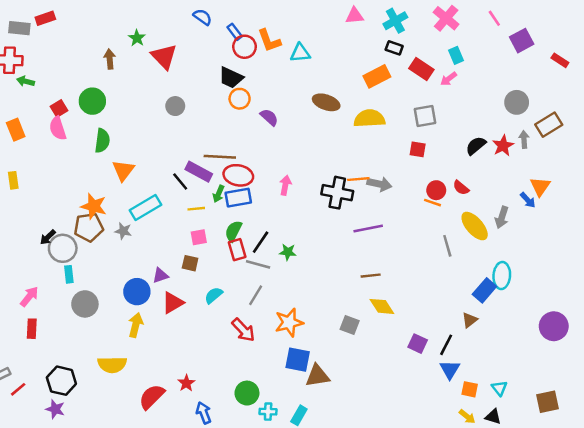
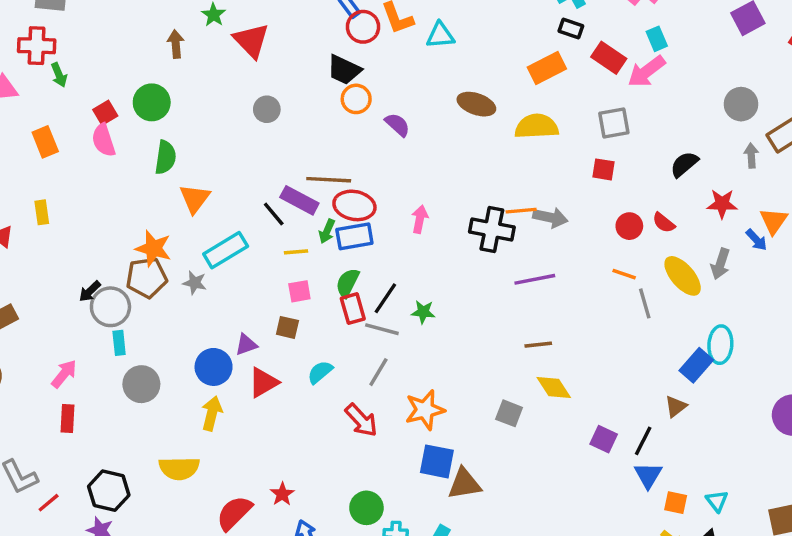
pink arrow: (449, 79) -> (646, 71), size x1.6
green arrow: (26, 81) -> (59, 75), turned -126
red star: (503, 146) -> (722, 204), moved, turned 30
orange line: (433, 203) -> (624, 274), moved

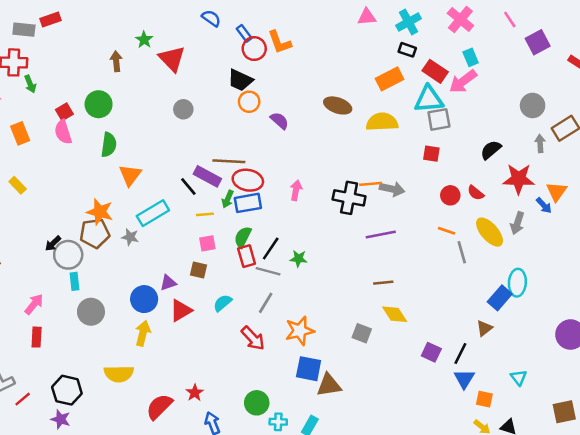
cyan triangle: (440, 35) -> (429, 99), moved, size x1.4
red star: (722, 204) -> (519, 179), size x1.4
yellow rectangle: (42, 212) -> (18, 185), turned -36
cyan triangle: (717, 501) -> (519, 378), moved

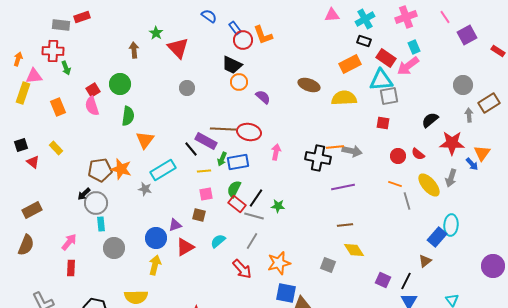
pink cross: (460, 19) -> (406, 17), turned 30
red ellipse: (248, 180) -> (249, 132), moved
brown pentagon: (95, 233) -> (100, 170), moved
red rectangle: (247, 256) -> (237, 204), turned -36

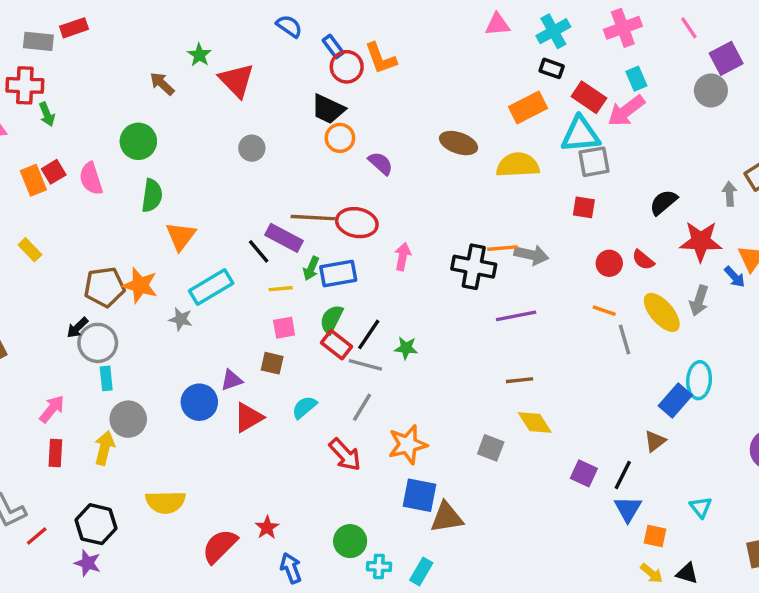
brown arrow: (134, 50) -> (162, 84), turned -42
gray circle: (463, 85) -> (711, 91), moved
red square: (93, 90) -> (54, 172), moved
yellow arrow: (155, 265) -> (104, 448), moved

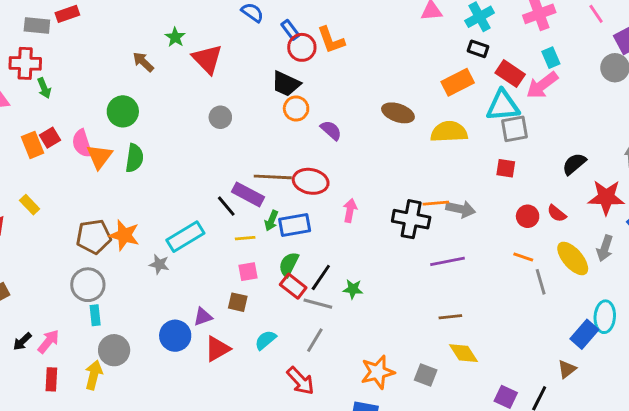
orange triangle: (181, 236) -> (99, 157), moved
black arrow: (77, 328) -> (22, 341), moved
orange star: (408, 445) -> (378, 372), moved

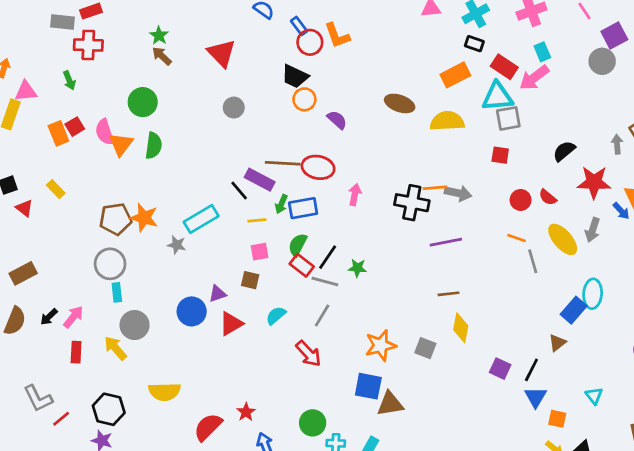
green star: (175, 37) -> (159, 35), moved
red cross: (25, 63) -> (88, 45), moved
yellow diamond: (464, 353) -> (461, 328), turned 44
yellow arrow: (94, 375) -> (115, 348), turned -55

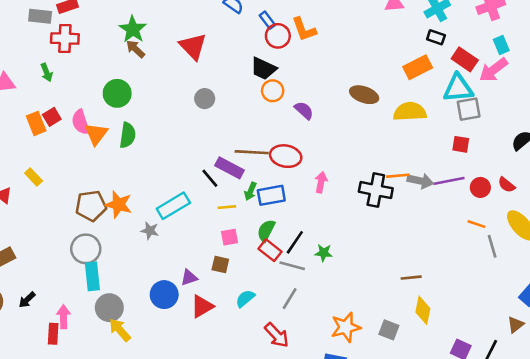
green star: (159, 35) -> (133, 29), size x1.5
purple line: (446, 242) -> (449, 181), moved
cyan rectangle: (117, 292) -> (92, 276), size x1.5
pink arrow: (73, 317) -> (64, 317), moved, turned -40
yellow arrow: (115, 348) -> (120, 330), moved

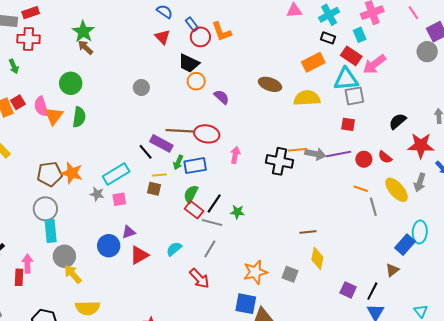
cyan rectangle: (501, 45) -> (360, 35), moved
red triangle: (193, 46) -> (162, 37), moved, size x0.7
pink square: (229, 237) -> (119, 199), moved
brown square: (220, 265) -> (154, 189), moved

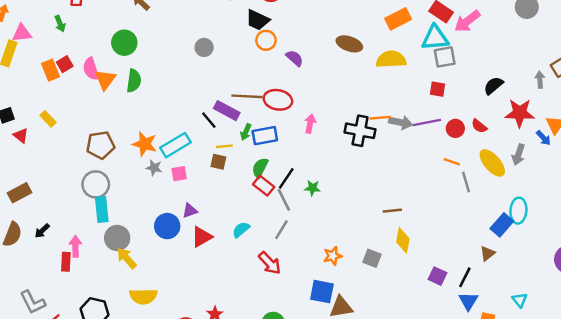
orange star: (72, 173) -> (145, 144), moved
gray line: (212, 222) -> (284, 200), turned 48
orange star: (255, 272) -> (333, 256), size x0.7

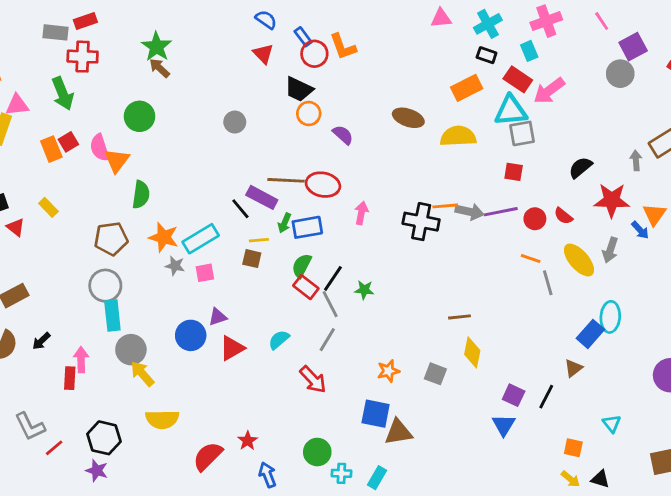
green arrow: (60, 24) -> (63, 94), size x1.6
green semicircle: (134, 81) -> (141, 195), moved
blue triangle: (468, 301) -> (504, 425), moved

